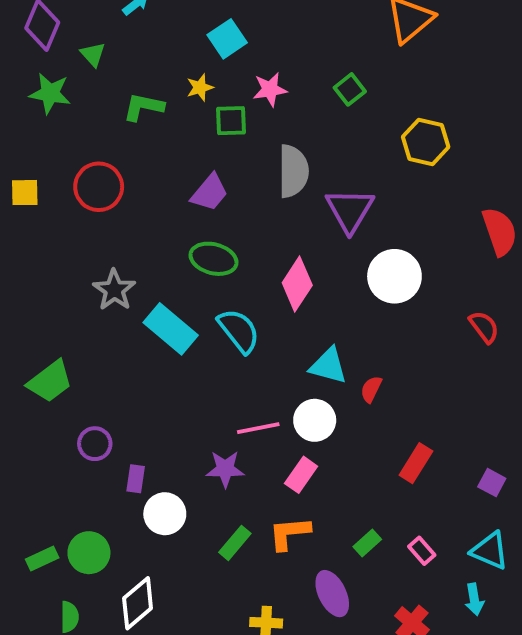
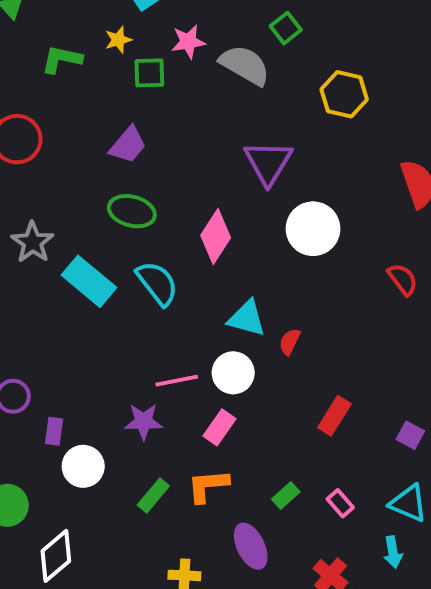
green square: (350, 89) -> (286, 28), moved
gray semicircle: (293, 171) -> (245, 65), moved, turned -60

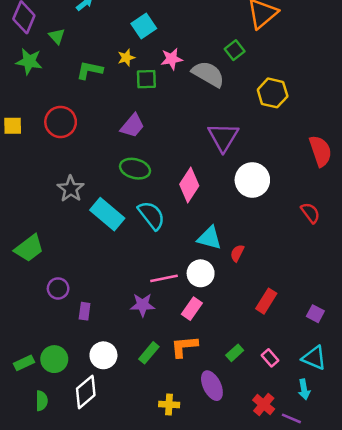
white circle: (83, 466) -> (103, 355), moved

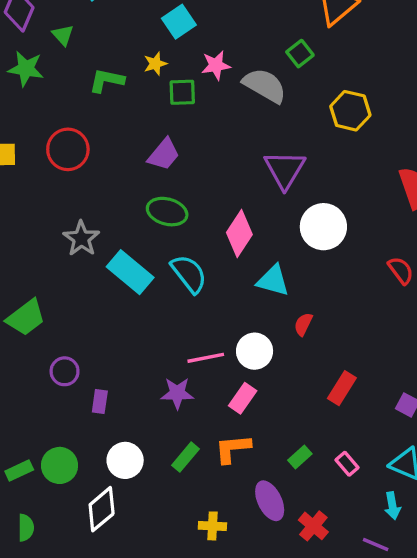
cyan triangle: (209, 238) -> (273, 281), moved
green semicircle: (42, 401) -> (26, 528), moved
red cross: (264, 405) -> (313, 526), moved

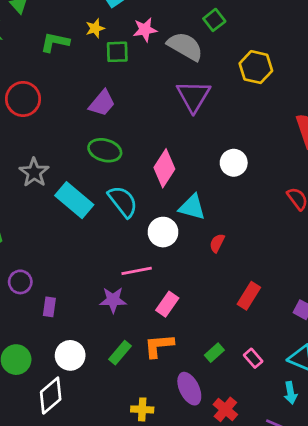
purple triangle: (285, 170) -> (193, 96), moved
white circle: (323, 227) -> (234, 163), size x0.7
white circle: (255, 351) -> (163, 232), moved

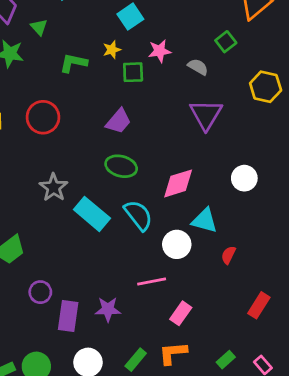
gray semicircle: (185, 46) -> (198, 67), size x0.6
pink diamond: (164, 168) -> (178, 183), turned 40
purple star: (113, 300) -> (108, 309), moved
purple rectangle: (49, 307) -> (68, 316), size x1.6

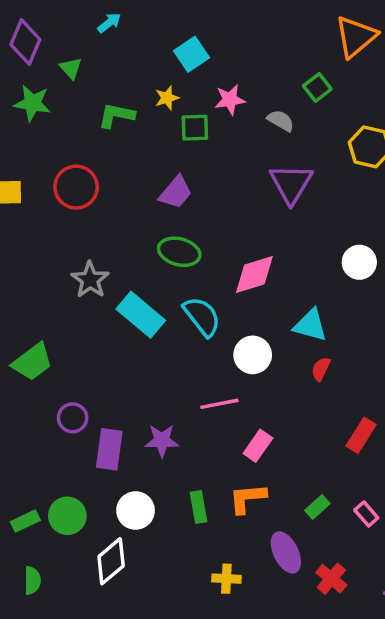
white circle: (244, 178) -> (359, 262), moved
cyan triangle: (205, 221) -> (310, 325), moved
green rectangle: (136, 360) -> (198, 507), turned -50

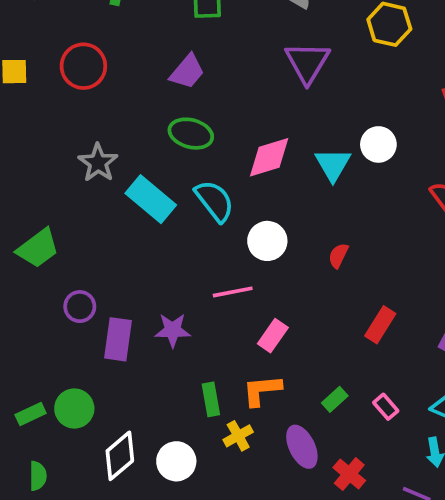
cyan triangle: (310, 325) -> (333, 164), moved, turned 45
white circle: (136, 511) -> (176, 461), moved
yellow cross: (226, 579) -> (238, 436), moved, turned -32

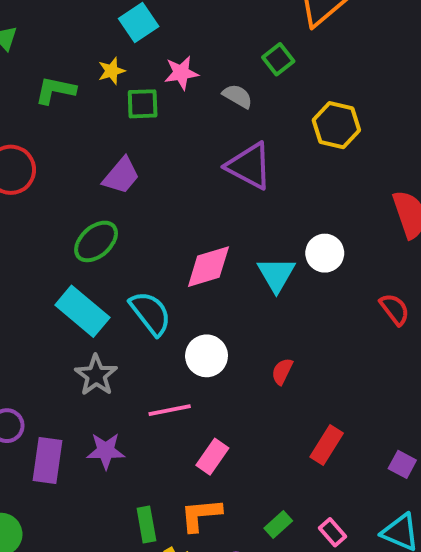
purple triangle: (307, 63) -> (249, 166), turned -33
green ellipse: (191, 134) -> (96, 241), moved, turned -57
gray star: (98, 163) -> (96, 375), moved

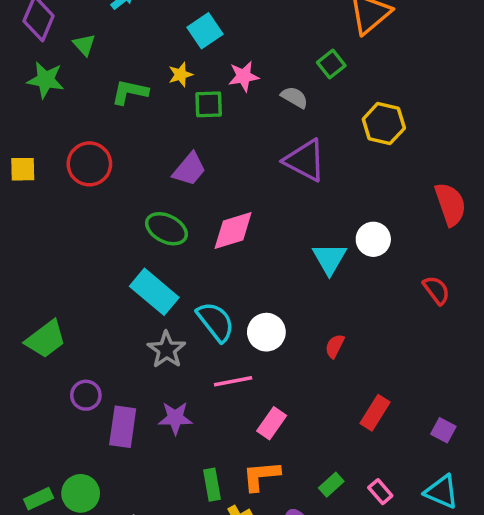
green ellipse: (96, 241) -> (166, 229), turned 69
pink diamond: (208, 267) -> (233, 230), moved
cyan semicircle: (150, 313) -> (216, 322), moved

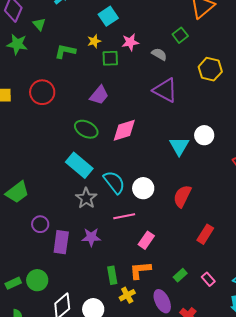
red semicircle: (335, 346) -> (182, 196), size x1.6

